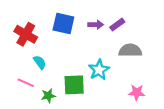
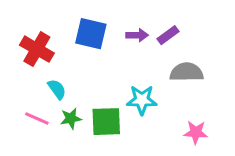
cyan star: (99, 70) -> (142, 100), turned 30
green star: (48, 96) -> (71, 118), moved

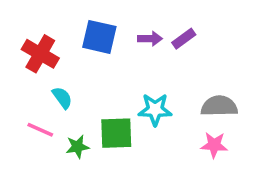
gray semicircle: (186, 72) -> (219, 106), moved
green star: (71, 118) -> (77, 147), moved

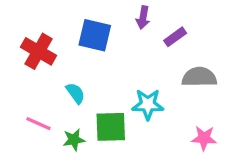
purple arrow: (150, 39) -> (143, 18), moved, turned 100
cyan semicircle: (62, 98) -> (75, 93), moved
gray semicircle: (219, 106) -> (199, 77), moved

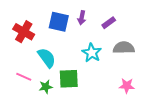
purple arrow: (143, 18) -> (82, 18), moved
cyan semicircle: (75, 93) -> (47, 58), size x1.5
cyan star: (148, 104) -> (92, 53), moved, turned 30

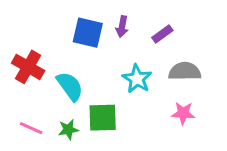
red cross: (24, 32) -> (28, 67), moved
pink line: (24, 77) -> (31, 128), moved
pink star: (127, 86) -> (183, 113), moved

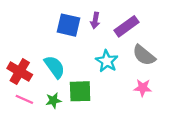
purple rectangle: (162, 34) -> (126, 26), size x1.5
red cross: (28, 67) -> (20, 72), moved
gray semicircle: (185, 71) -> (144, 55), turned -140

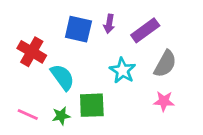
gray semicircle: (144, 55) -> (165, 64), turned -100
red cross: (20, 72) -> (32, 52), moved

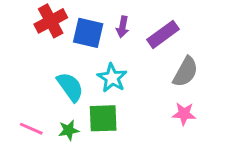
red cross: (32, 52) -> (51, 21), moved, turned 32
cyan star: (122, 70) -> (112, 78), moved

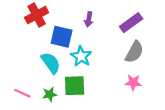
blue square: (88, 33) -> (62, 37), moved
purple rectangle: (163, 34) -> (131, 23), moved

